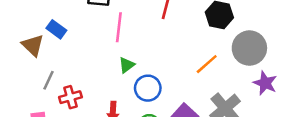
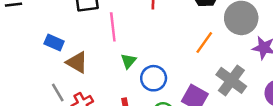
brown triangle: (33, 45) -> (77, 62), moved
gray line: (48, 80) -> (58, 93), turned -42

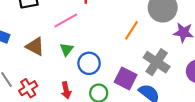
pink line: (113, 27) -> (66, 20), moved, turned 70
brown triangle: (77, 62) -> (35, 46), moved

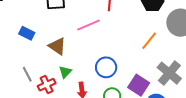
green triangle: (67, 49) -> (65, 72), moved

